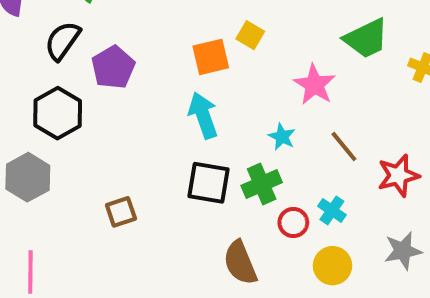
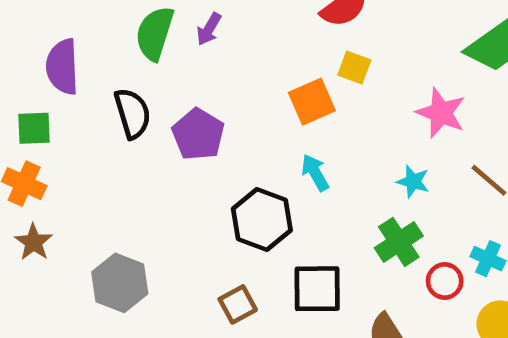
black semicircle: (63, 41) -> (133, 113), turned 138
black hexagon: (58, 113) -> (262, 219), moved
cyan arrow: (203, 115) -> (315, 173), size x0.7
black square: (208, 183) -> (317, 289), moved

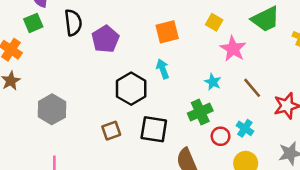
yellow square: (354, 67) -> (214, 22), moved
green square: (34, 128) -> (33, 23), moved, turned -30

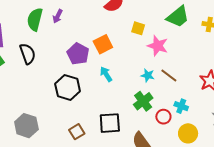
purple pentagon: (105, 39) -> (78, 54), moved
brown line: (252, 88) -> (169, 76), moved
black hexagon: (131, 89) -> (68, 88), moved

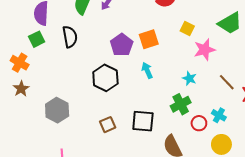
pink star: (158, 46) -> (205, 50), turned 30
brown line: (169, 76) -> (227, 82), moved

